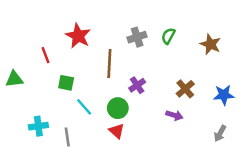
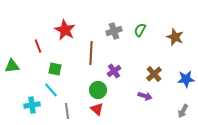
cyan line: (84, 107) -> (51, 90), moved
gray line: (67, 137) -> (67, 111), moved

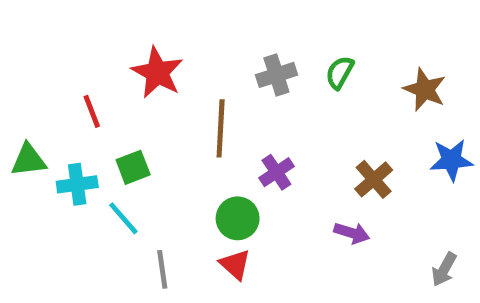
green square: (55, 69) -> (133, 167), turned -32
blue star: (186, 79) -> (451, 160), moved
cyan cross: (32, 105) -> (77, 184), moved

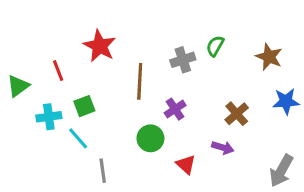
gray cross: (276, 75) -> (183, 60), moved
green triangle: (29, 160) -> (18, 86), moved, turned -30
red triangle: (235, 264) -> (186, 165), moved
gray arrow: (444, 269) -> (281, 171), size x1.5

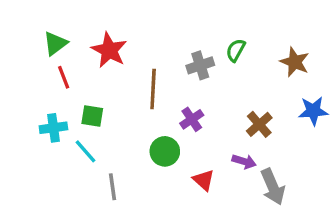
green triangle: (18, 86) -> (55, 43), moved
green square: (84, 106) -> (92, 116), turned 30
gray arrow: (281, 171) -> (273, 187), moved, turned -52

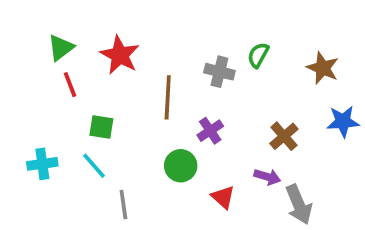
gray cross: (200, 65) -> (219, 72), turned 32
cyan cross: (53, 128) -> (42, 164), moved

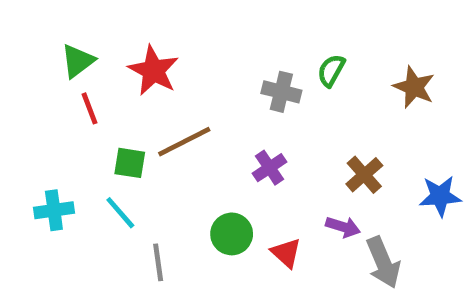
brown line: (168, 97) -> (184, 142), moved, turned 60
blue star: (343, 121) -> (440, 196), moved
green circle: (181, 166) -> (232, 234), moved

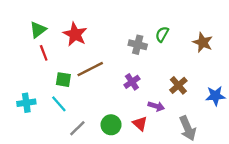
purple arrow: (343, 227) -> (156, 106), moved
green circle: (232, 234) -> (111, 125), moved
gray line: (158, 262) -> (77, 128), turned 54

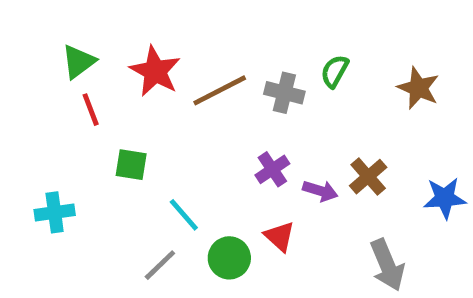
brown line: (90, 69) -> (220, 90), moved
cyan line: (59, 104) -> (184, 215), moved
purple arrow: (156, 106) -> (320, 191), moved
red triangle: (140, 124) -> (280, 236), moved

